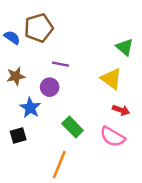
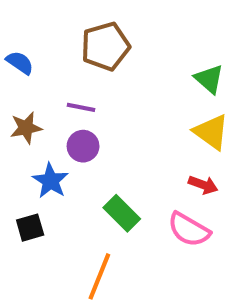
brown pentagon: (39, 28) -> (105, 46), moved
purple line: (60, 64) -> (81, 107), moved
yellow triangle: (111, 79) -> (211, 132), moved

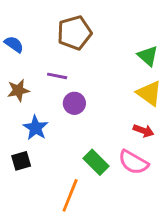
purple circle: (83, 146) -> (74, 103), moved
green rectangle: (122, 213) -> (96, 162), moved

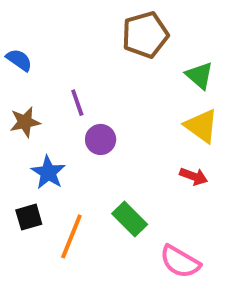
brown pentagon: (74, 33) -> (145, 35), moved
purple line: (57, 76) -> (77, 103), turned 60
pink semicircle: (133, 162) -> (180, 262), moved
orange line: (70, 195) -> (71, 236), moved

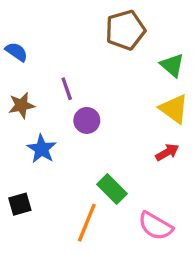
red arrow: (194, 176) -> (167, 152), turned -50
black square: (29, 217) -> (20, 204), moved
orange line: (71, 236) -> (87, 223), moved

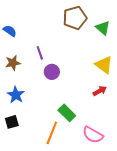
green triangle: (172, 65) -> (103, 28), moved
blue star: (42, 149) -> (16, 95), moved

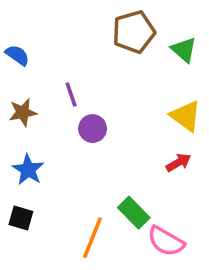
green rectangle: (67, 113) -> (134, 213), moved
black square: (12, 122) -> (21, 218), turned 32

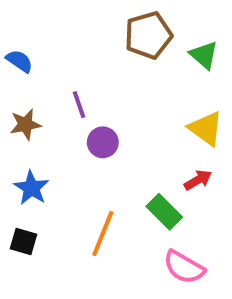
green rectangle: (134, 213) -> (164, 212), moved
orange line: (93, 238) -> (103, 234), moved

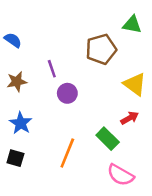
brown pentagon: (148, 35) -> (101, 49), moved
green triangle: (204, 55) -> (132, 25), moved, turned -30

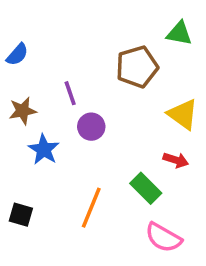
blue semicircle: (13, 40) -> (17, 54), turned 96
red arrow: (130, 118) -> (176, 160), turned 48
blue star: (21, 123) -> (44, 150), moved

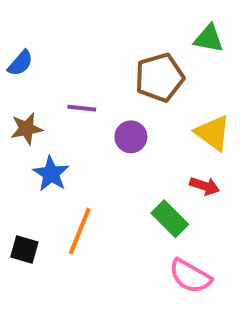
purple line: (70, 93) -> (82, 108), turned -65
purple circle: (91, 127) -> (131, 137), moved
orange line: (91, 208) -> (80, 231), moved

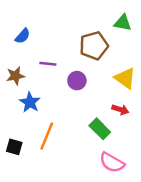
blue semicircle: (20, 63) -> (23, 36), moved

